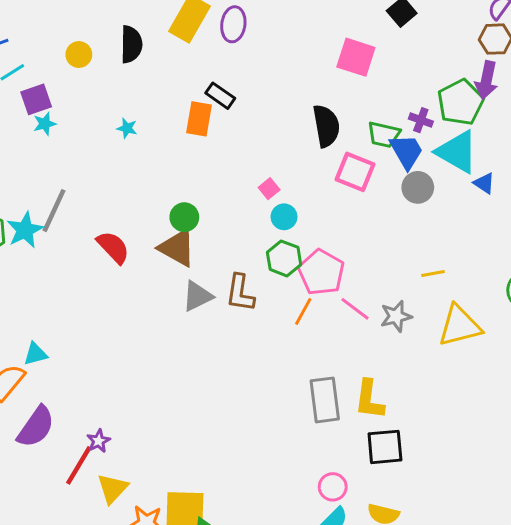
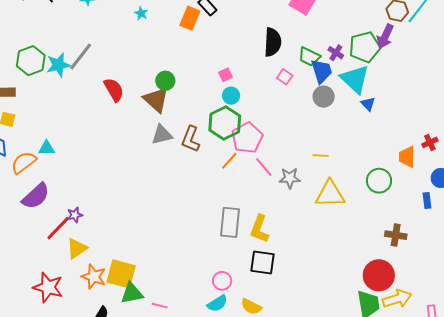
pink square: (355, 172) -> (285, 77), size x0.6
green hexagon: (284, 258) -> (225, 123), size x1.4

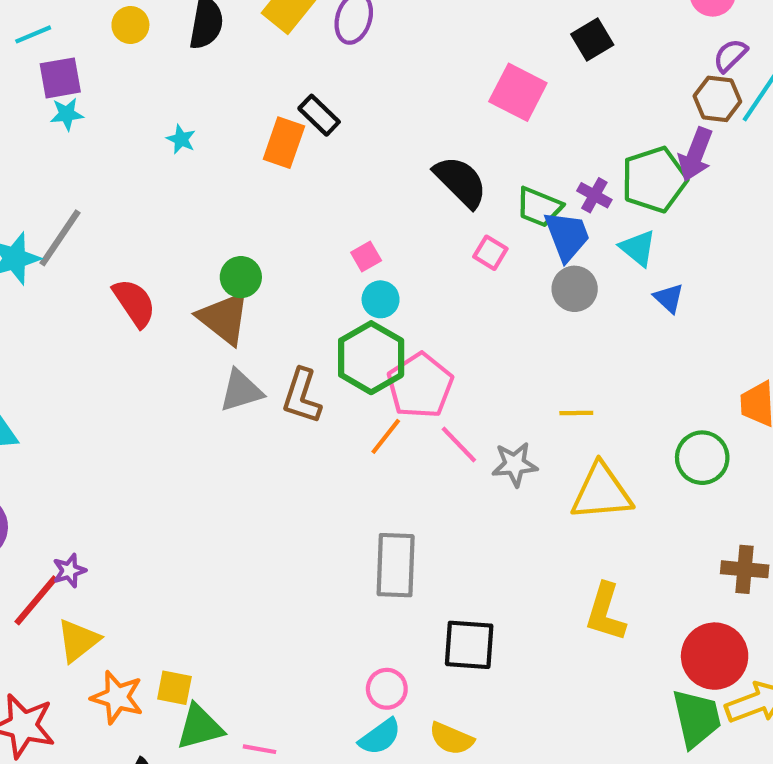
black semicircle: (273, 42) -> (461, 182), turned -44
cyan triangle: (355, 79) -> (638, 248), size x0.6
yellow L-shape: (259, 229) -> (605, 612), moved
yellow square: (121, 274) -> (174, 688), size x0.6

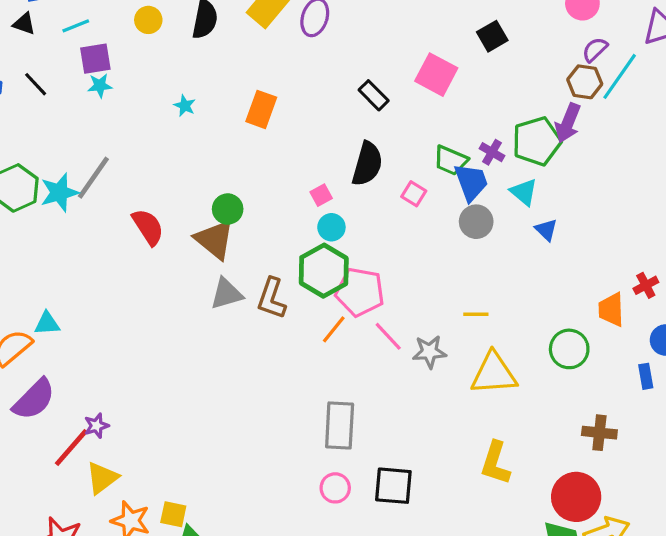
black rectangle: (319, 115) -> (374, 95), moved
black semicircle: (461, 182) -> (367, 164), moved, turned 60
pink pentagon: (420, 386) -> (360, 292), turned -30
pink circle: (387, 689) -> (335, 488), moved

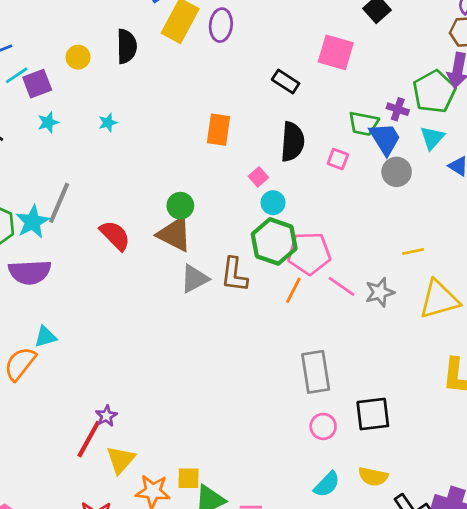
purple square: (95, 59) -> (37, 84), moved
cyan star: (185, 106) -> (108, 123), moved, turned -30
orange rectangle: (261, 109) -> (219, 130), moved
cyan triangle: (524, 192) -> (432, 138), turned 44
purple semicircle: (34, 399) -> (30, 272), moved, turned 54

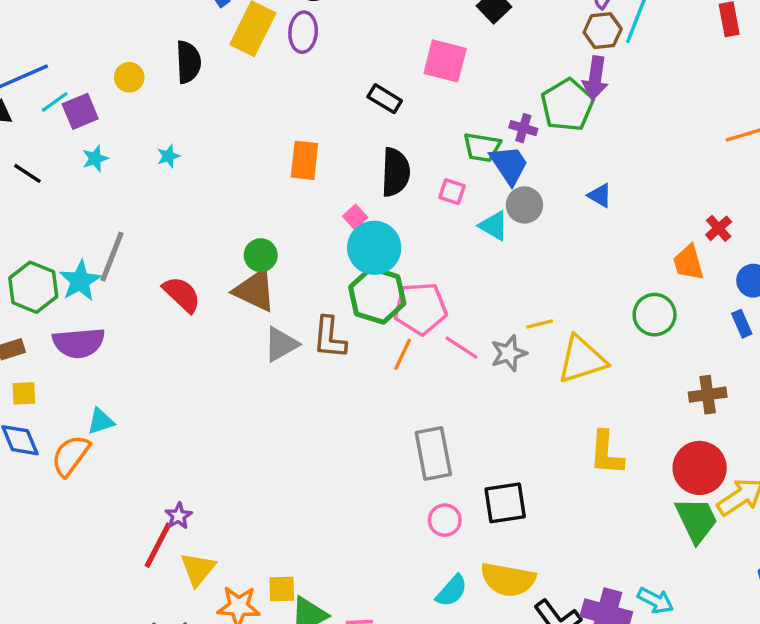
cyan triangle: (432, 138) -> (494, 226), moved, turned -40
cyan circle: (273, 203) -> (374, 248), size x1.8
yellow line: (413, 252) -> (540, 324), moved
yellow semicircle: (373, 477) -> (508, 579), size x1.5

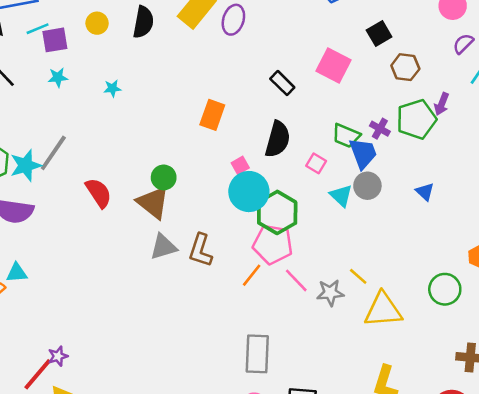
brown hexagon: (603, 31) -> (405, 67), moved
purple arrow: (595, 78) -> (442, 104), size x0.7
green hexagon: (377, 295) -> (277, 212), moved
yellow line: (540, 324) -> (358, 276), turned 42

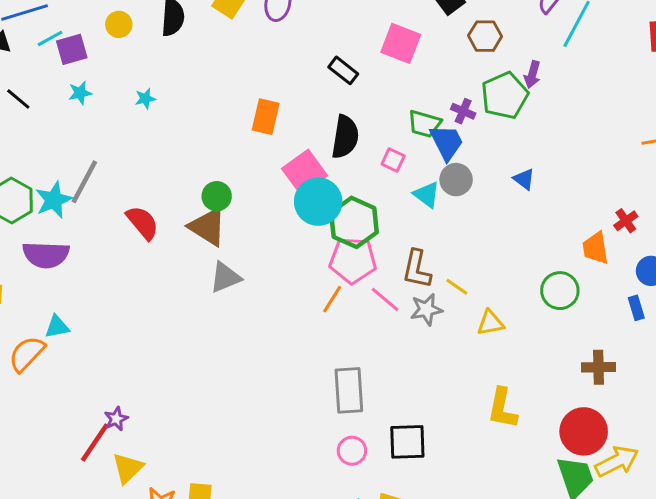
pink square: (240, 165) -> (305, 172), size x2.0
brown L-shape: (200, 250) -> (417, 269), moved
yellow triangle: (383, 310) -> (490, 323), size x0.6

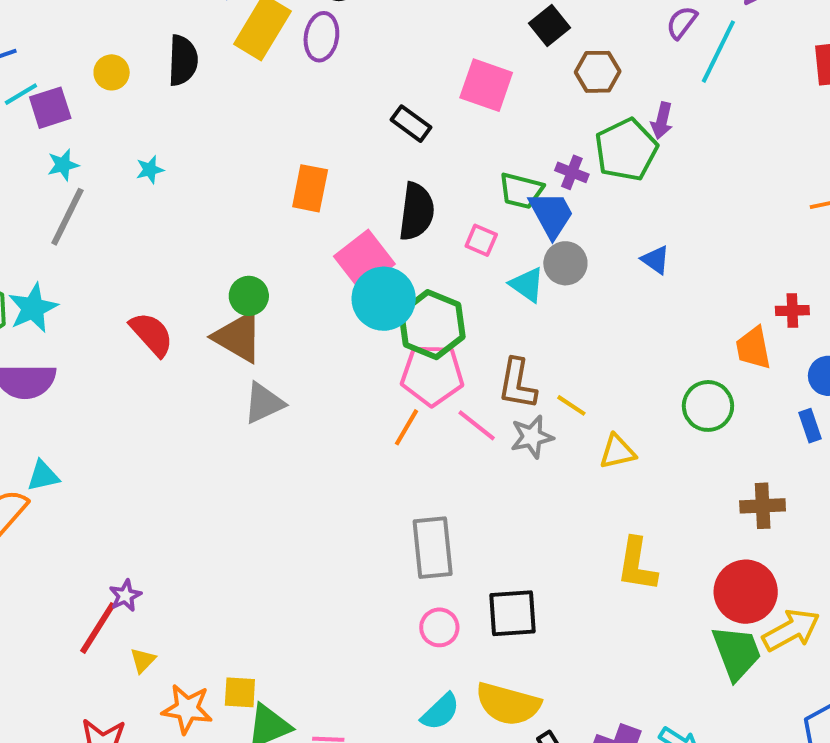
gray line: (84, 182) -> (67, 217), moved
red cross: (626, 221) -> (792, 311), turned 35
yellow triangle: (128, 468) -> (143, 660), size x0.6

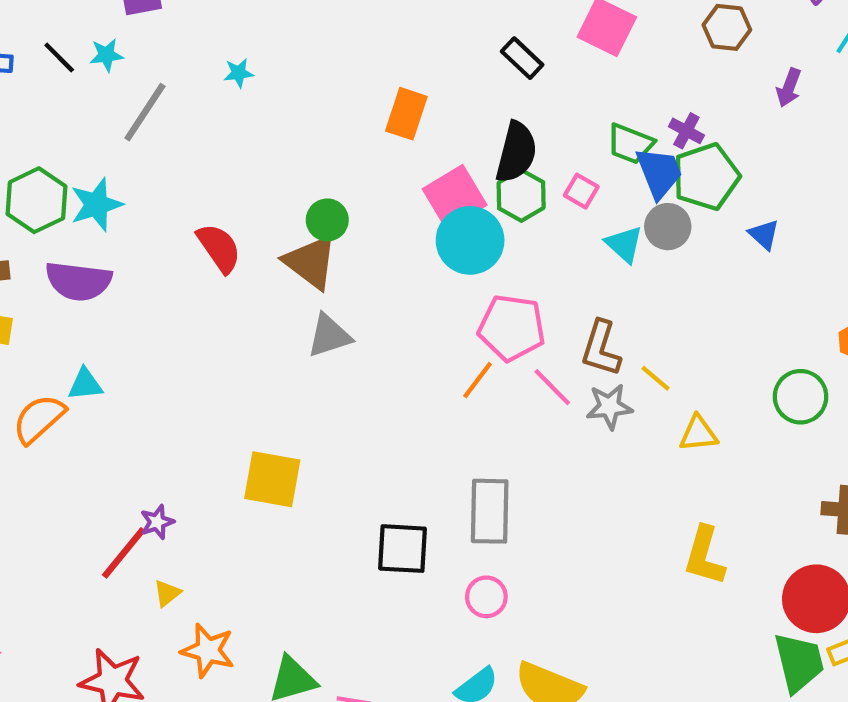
green pentagon: (626, 150) -> (706, 177), moved
cyan star: (63, 165) -> (106, 55), moved
green hexagon: (432, 325) -> (521, 195), moved, size x0.7
black square: (512, 613) -> (403, 549), moved
yellow square: (240, 692) -> (272, 479), moved, size x1.6

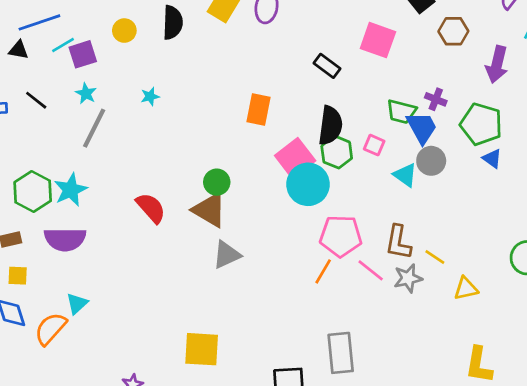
cyan star: (106, 55) -> (86, 93), moved, turned -30
purple arrow: (789, 88) -> (497, 64), size x1.5
green pentagon: (706, 177) -> (481, 124), moved, turned -30
cyan triangle: (85, 384) -> (77, 304), turned -30

